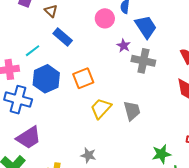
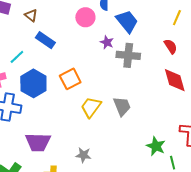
purple trapezoid: (29, 138) -> (38, 142), moved, turned 40
green star: (161, 154) -> (156, 146), turned -30

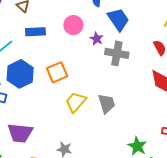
pink circle: (85, 17) -> (73, 25), moved
blue rectangle: (45, 40) -> (35, 32), turned -42

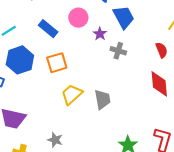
blue rectangle: (35, 32) -> (48, 29), moved, turned 36
gray cross: (117, 53) -> (118, 51), size x0.7

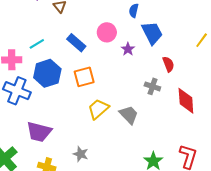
red semicircle: (162, 50) -> (168, 64), moved
gray cross: (118, 51) -> (152, 86), moved
gray trapezoid: (102, 99) -> (129, 115), turned -35

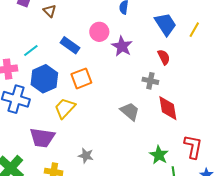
blue trapezoid: (152, 33) -> (165, 24), moved
purple star: (128, 49) -> (122, 46), size x1.5
red diamond: (186, 101) -> (168, 108), moved
yellow trapezoid: (98, 109) -> (65, 108), moved

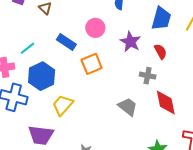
blue trapezoid: (165, 24) -> (161, 19), turned 50
purple star: (122, 46) -> (130, 42), moved
orange square: (81, 78) -> (92, 64), moved

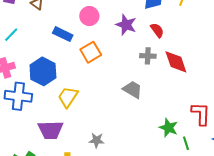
cyan line: (27, 48) -> (11, 35), moved
red diamond: (166, 102) -> (176, 62), moved

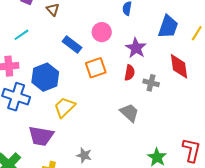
red semicircle: (157, 30) -> (130, 73), moved, turned 35
red diamond: (176, 62) -> (179, 66), moved

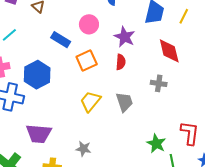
gray cross: (151, 83) -> (159, 83), moved
yellow trapezoid: (65, 107) -> (90, 101), moved
gray trapezoid: (129, 113) -> (124, 102), turned 35

